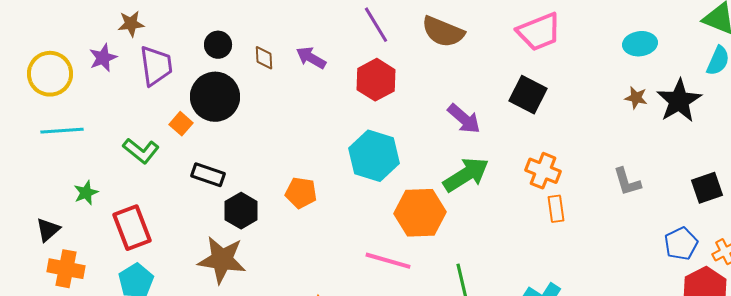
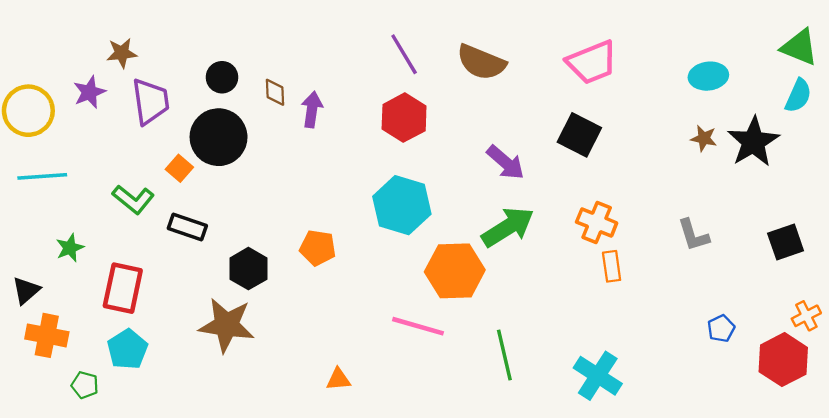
purple arrow: (311, 58) -> (312, 109), moved, turned 68
black rectangle: (208, 175) -> (187, 227), moved
red rectangle: (132, 228) -> (123, 288), turned 33
blue pentagon: (681, 244) -> (721, 328), moved, size x0.7

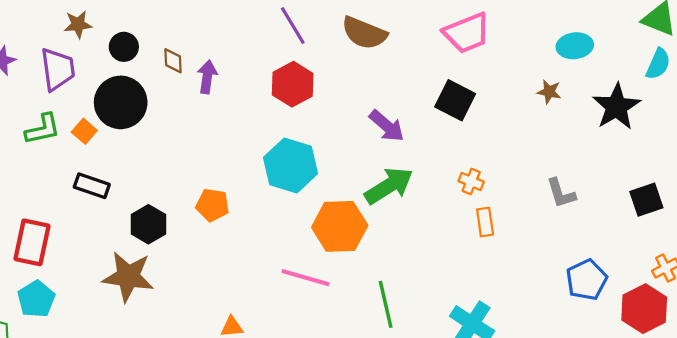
brown star: (122, 53) -> (78, 24), moved
brown star: (704, 138) -> (549, 92), moved
green L-shape: (133, 199) -> (43, 129), moved, turned -51
orange cross: (597, 222) -> (471, 181), size x0.7
blue pentagon: (721, 328) -> (587, 280), size x1.6

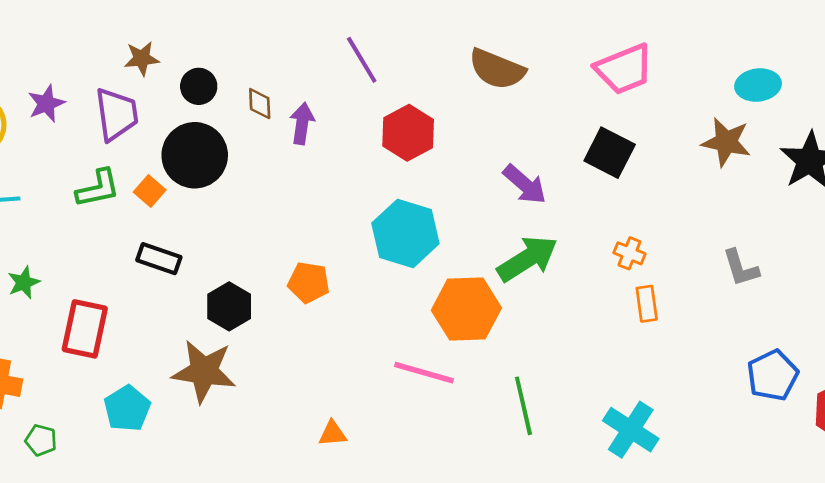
purple line: (293, 25) -> (362, 60), moved
brown star: (549, 92) -> (726, 142), size x1.6
cyan pentagon: (36, 299) -> (127, 408), moved

